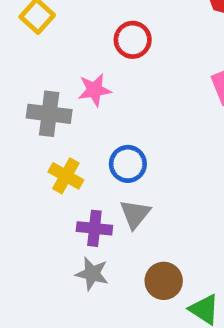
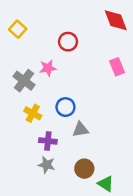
gray cross: (49, 114) -> (24, 81), turned 30
gray triangle: (135, 214) -> (81, 130), moved, turned 42

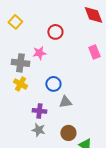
gray cross: (24, 81) -> (20, 63), turned -30
yellow cross: (33, 113) -> (20, 84), moved

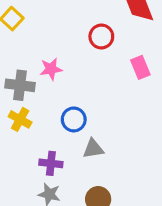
red circle: (55, 32) -> (101, 37), moved

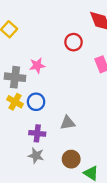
blue circle: (74, 119) -> (36, 102), moved

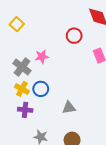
gray cross: (15, 77) -> (22, 67), turned 30
purple cross: (37, 133) -> (25, 110), moved

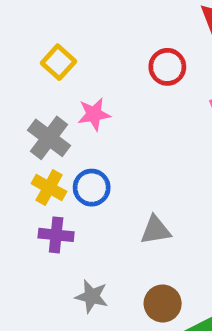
yellow square: (17, 24) -> (58, 62), moved

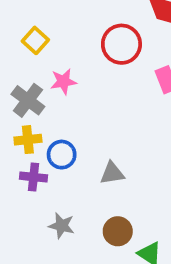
red circle: (167, 67) -> (121, 44), size x1.4
yellow cross: (49, 188) -> (28, 140), turned -35
blue circle: (92, 188) -> (62, 155), moved

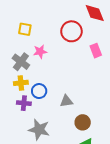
yellow square: (35, 40) -> (25, 29), turned -32
gray star: (62, 226) -> (39, 129), size x1.5
brown circle: (118, 231) -> (83, 122), moved

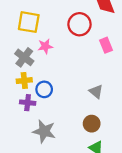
yellow square: (25, 29) -> (29, 22), size x1.5
gray triangle: (66, 101) -> (96, 92), moved, turned 48

